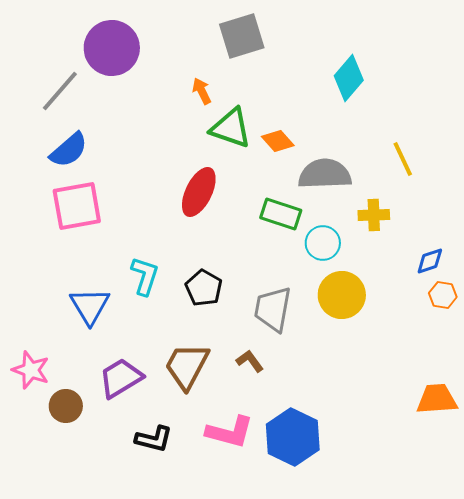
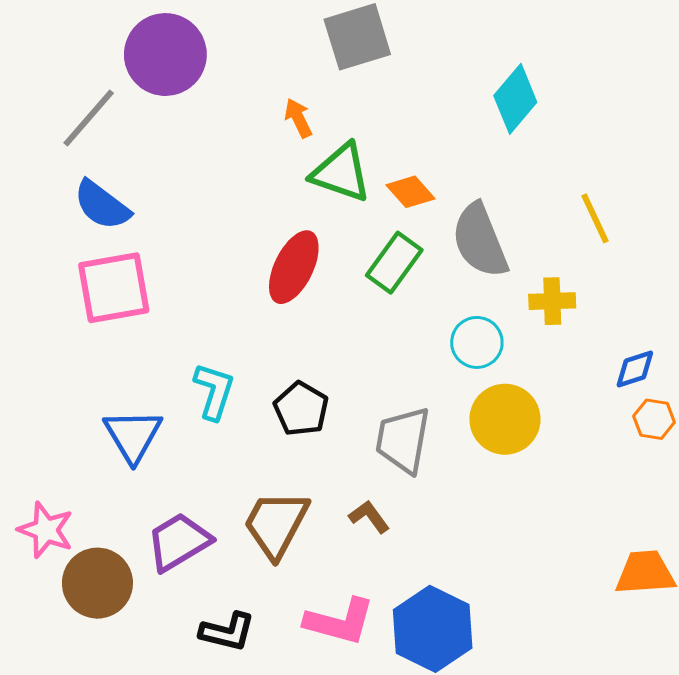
blue semicircle: (69, 150) -> (102, 205), turned 78
gray semicircle: (325, 174) -> (480, 241), turned -110
green rectangle: (281, 214) -> (394, 263), moved, turned -72
brown circle: (66, 406) -> (97, 583), size x1.4

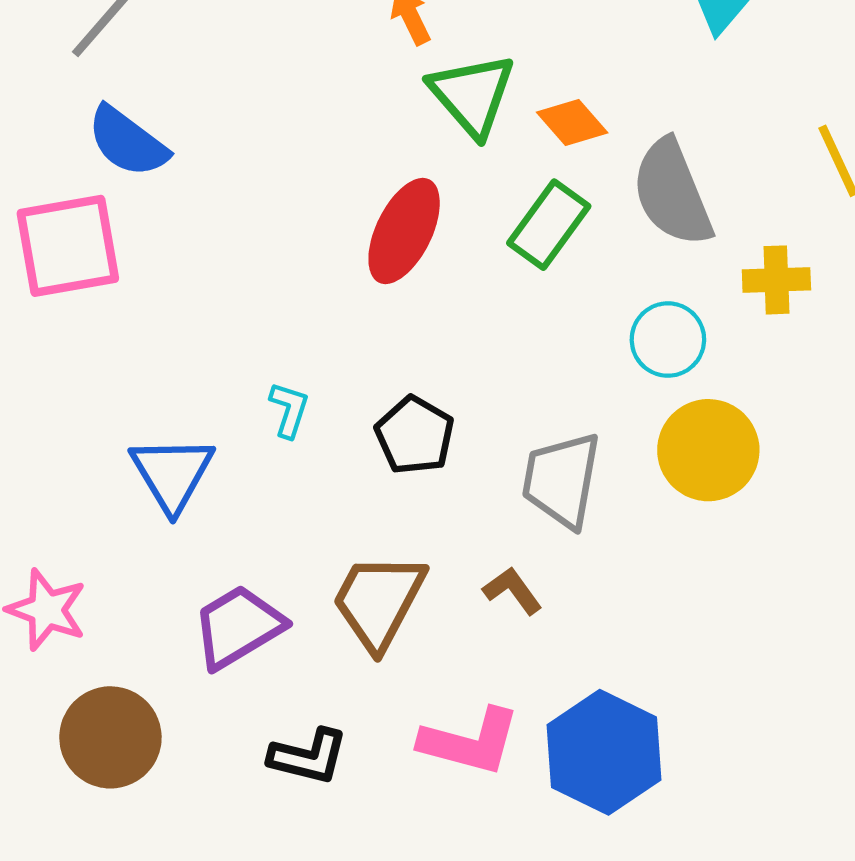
green triangle: (341, 173) -> (472, 95), turned 30
pink square: (114, 288) -> (68, 246), moved
cyan L-shape: (214, 391) -> (289, 410), size x0.7
brown circle: (97, 583) -> (110, 737), moved

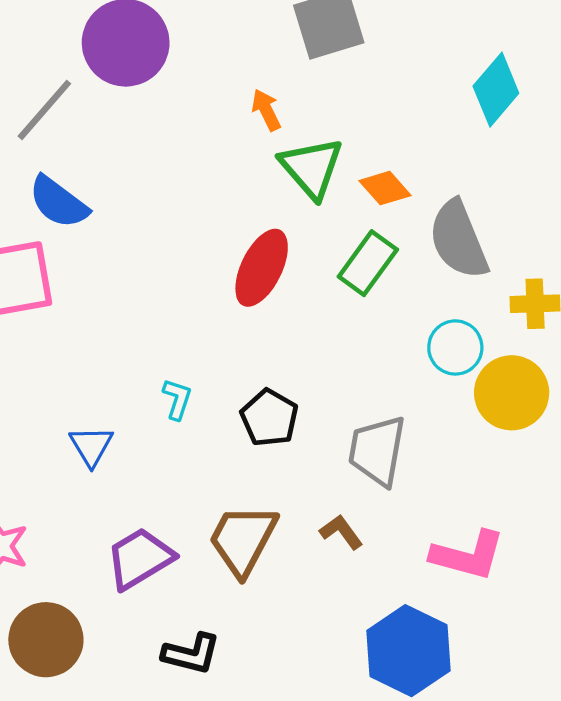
yellow circle: (708, 450) -> (512, 393), moved
blue triangle: (172, 474) -> (91, 446), size x0.7
pink L-shape: (470, 742) -> (468, 555), moved

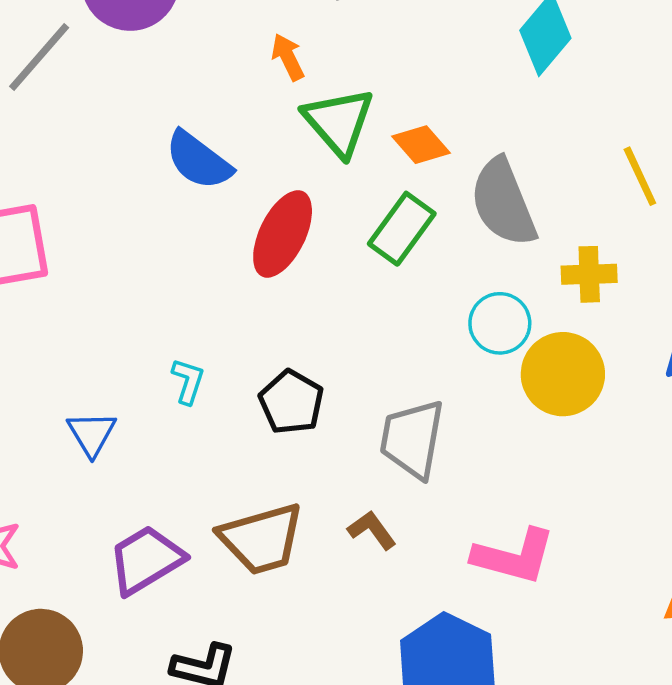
blue semicircle: (58, 202) -> (198, 160), moved
brown trapezoid: (243, 540) -> (262, 539), turned -134

